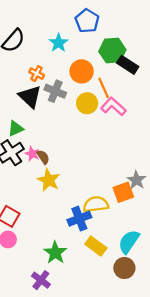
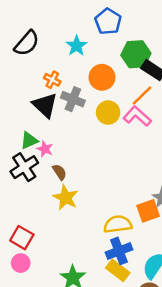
orange line: (104, 88) -> (142, 96), moved, turned 70
pink star: (32, 154) -> (45, 149), moved
blue cross: (79, 219) -> (119, 251), moved

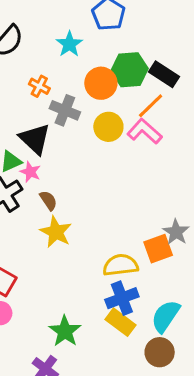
green hexagon: (136, 54) -> (129, 70), moved
black triangle: (45, 105) -> (35, 139), moved

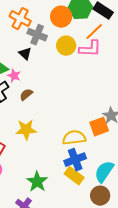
orange cross: (39, 86) -> (20, 19), size x1.5
pink L-shape: (145, 131) -> (90, 49), turned 140
black triangle: (35, 139) -> (25, 54), moved, size x0.6
brown semicircle: (48, 200) -> (26, 95), turned -96
yellow star: (56, 232) -> (26, 130), moved, turned -30

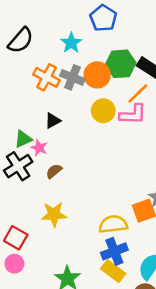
gray cross: (37, 35) -> (72, 77), moved
black triangle: (25, 54) -> (53, 121), turned 48

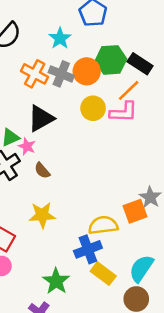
black triangle: (53, 121) -> (41, 118), size x1.6
brown semicircle: (54, 171) -> (42, 171), turned -91
blue cross: (114, 251) -> (88, 249), moved

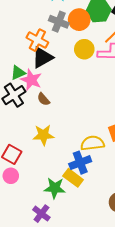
orange cross: (35, 74) -> (37, 40), moved
pink star: (27, 146) -> (31, 80), size x1.5
yellow rectangle: (103, 274) -> (73, 178), moved
green star: (56, 281) -> (55, 188), turned -30

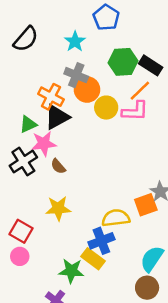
orange circle: (79, 20) -> (87, 89), moved
green triangle: (18, 73) -> (28, 124), moved
pink star: (31, 80) -> (44, 144), turned -30

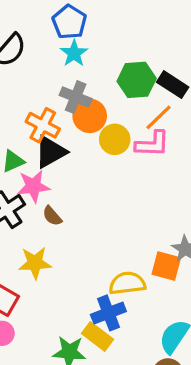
blue pentagon: (106, 17) -> (69, 22), moved
orange square: (146, 205) -> (166, 266), turned 35
yellow star: (58, 208) -> (35, 263), moved

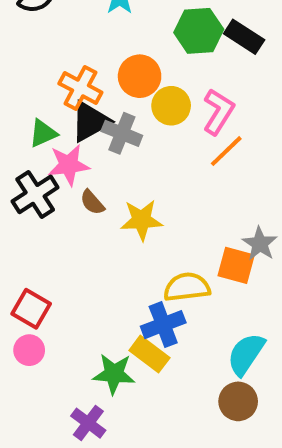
gray cross: (76, 97) -> (122, 133), moved
orange line: (159, 117) -> (226, 151), moved
pink L-shape: (152, 144) -> (218, 112), turned -60
yellow star: (35, 263) -> (142, 220), moved

